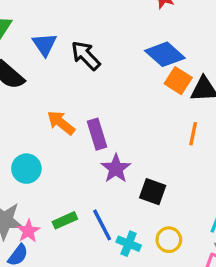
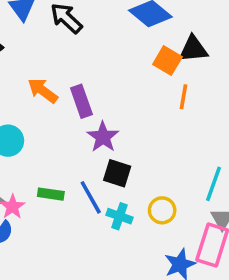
orange square: (178, 81) -> (167, 61), moved
black square: (153, 192) -> (117, 173), moved
green rectangle: (65, 220) -> (51, 194), turned 35

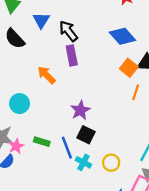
purple rectangle: (81, 101) -> (72, 55), moved

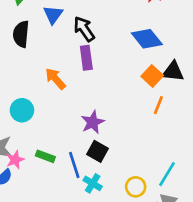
black semicircle: (15, 39) -> (21, 34), turned 45
yellow circle: (111, 163) -> (136, 187), moved

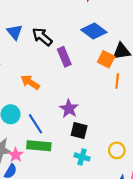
purple rectangle: (86, 58) -> (64, 57), moved
green rectangle: (45, 156) -> (39, 146), size x1.5
blue line: (74, 165) -> (36, 124), moved

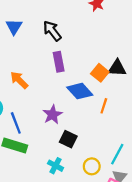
blue diamond: (94, 31) -> (80, 91), moved
black arrow: (42, 37) -> (52, 31), moved
orange line: (117, 81) -> (104, 106), moved
black square: (79, 131) -> (68, 139), moved

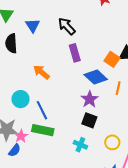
purple star: (52, 115) -> (90, 99), moved

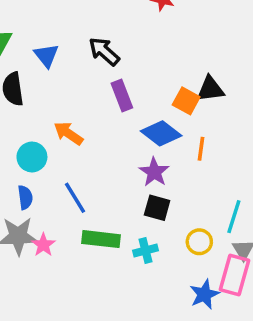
cyan circle: (20, 99) -> (32, 157), moved
green rectangle: (43, 130) -> (101, 239), moved
cyan cross: (80, 145) -> (145, 250), turned -32
blue semicircle: (15, 150) -> (25, 197), moved, turned -40

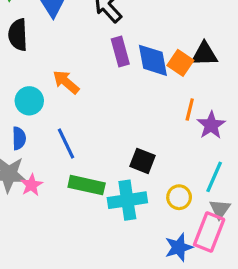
blue diamond: (161, 133) -> (153, 60), moved, turned 36
purple star: (154, 172) -> (211, 125), moved
cyan cross: (145, 250) -> (127, 200), size x1.6

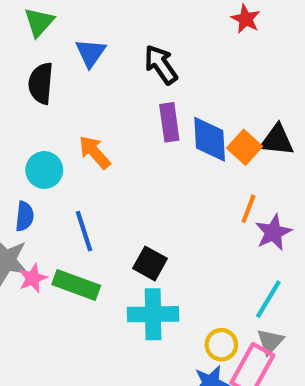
black square: (143, 161) -> (150, 263), moved
green rectangle: (87, 185) -> (76, 285), moved
yellow circle: (179, 197) -> (221, 345), moved

